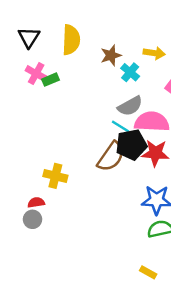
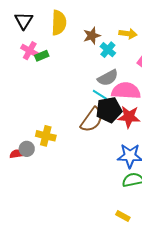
red semicircle: (36, 202) -> (17, 154), moved
gray circle: (32, 219) -> (27, 149), moved

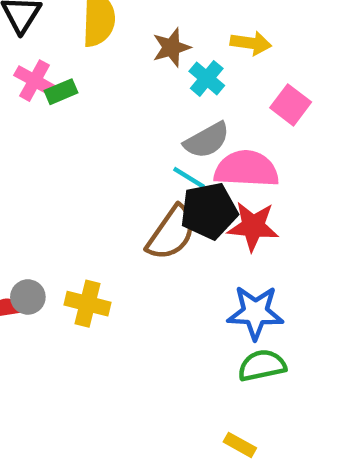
yellow cross: (46, 136) -> (87, 304), moved

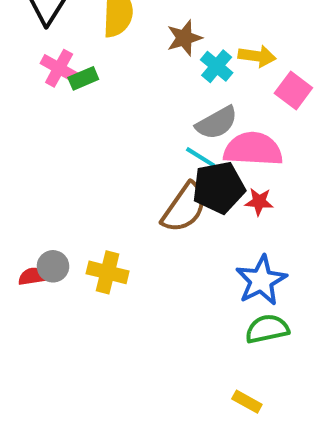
yellow arrow: (251, 43) -> (257, 56), moved
red star: (253, 226) -> (259, 202), size x0.6
blue star: (255, 312) -> (261, 280), turned -30

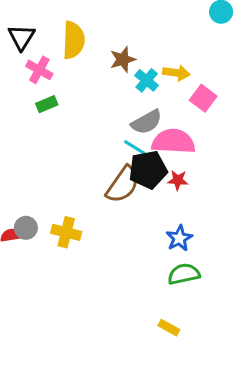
pink cross: (59, 68) -> (39, 70), moved
green rectangle: (83, 78) -> (47, 104), moved
blue star: (261, 280) -> (179, 238), size x0.7

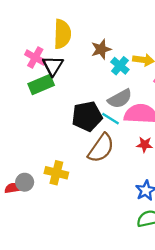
black triangle: (21, 37) -> (53, 66), moved
green rectangle: (47, 104) -> (41, 85), size x1.5
black pentagon: (148, 170) -> (87, 116), moved
yellow cross: (66, 232) -> (56, 173), moved

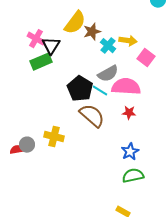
yellow semicircle: (62, 34) -> (75, 23), moved, turned 35
black pentagon: (87, 116) -> (80, 89), turned -30
brown semicircle: (101, 148) -> (92, 116), turned -84

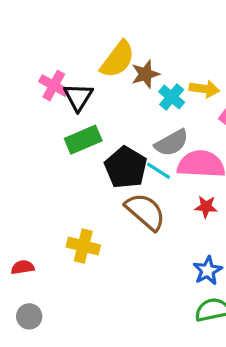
green rectangle: (41, 62) -> (83, 140), moved
gray circle: (27, 145) -> (29, 316), moved

